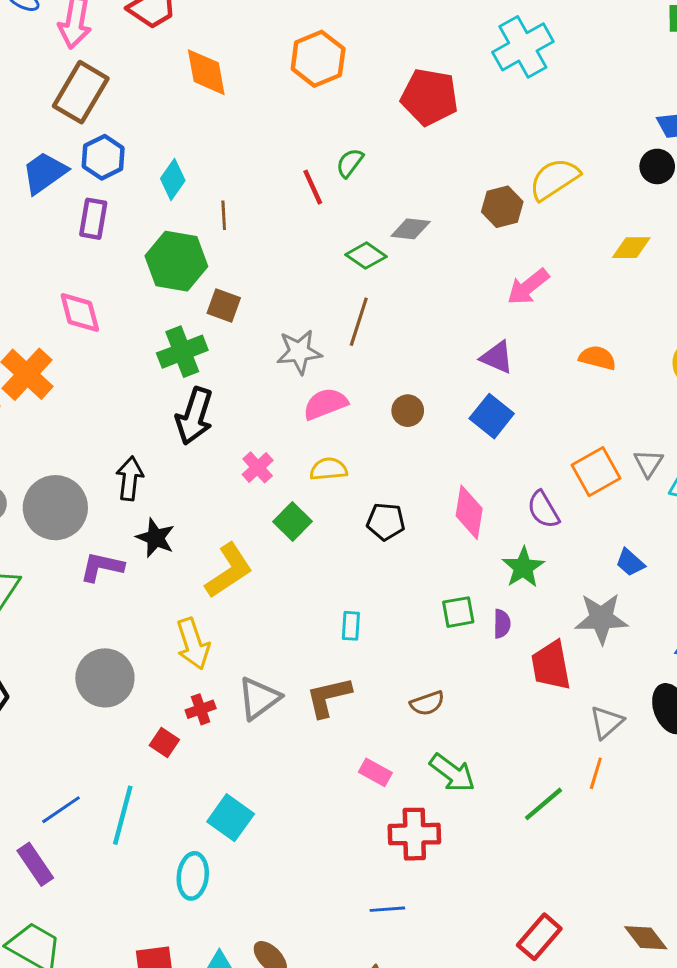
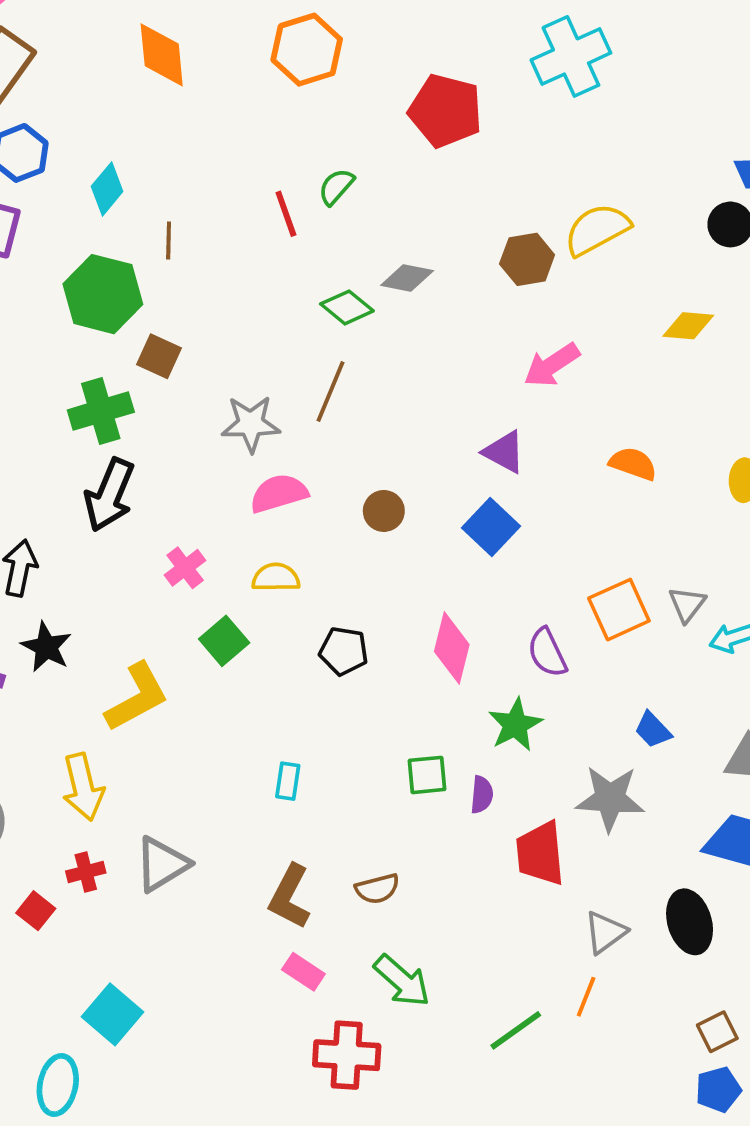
brown L-shape: (329, 697) -> (290, 897), moved, turned -54

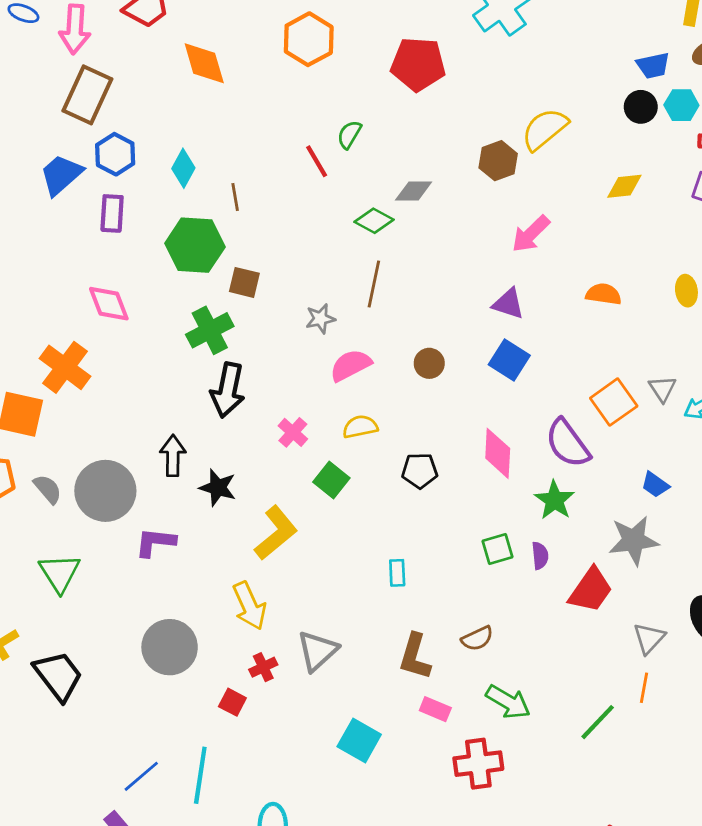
gray star: (251, 424) -> (320, 319), size x0.7
black star: (46, 647) -> (218, 488), moved
purple semicircle: (547, 653) -> (568, 443), size x1.4
red trapezoid: (540, 853) -> (591, 590), turned -129
cyan square: (113, 1014) -> (359, 740), moved

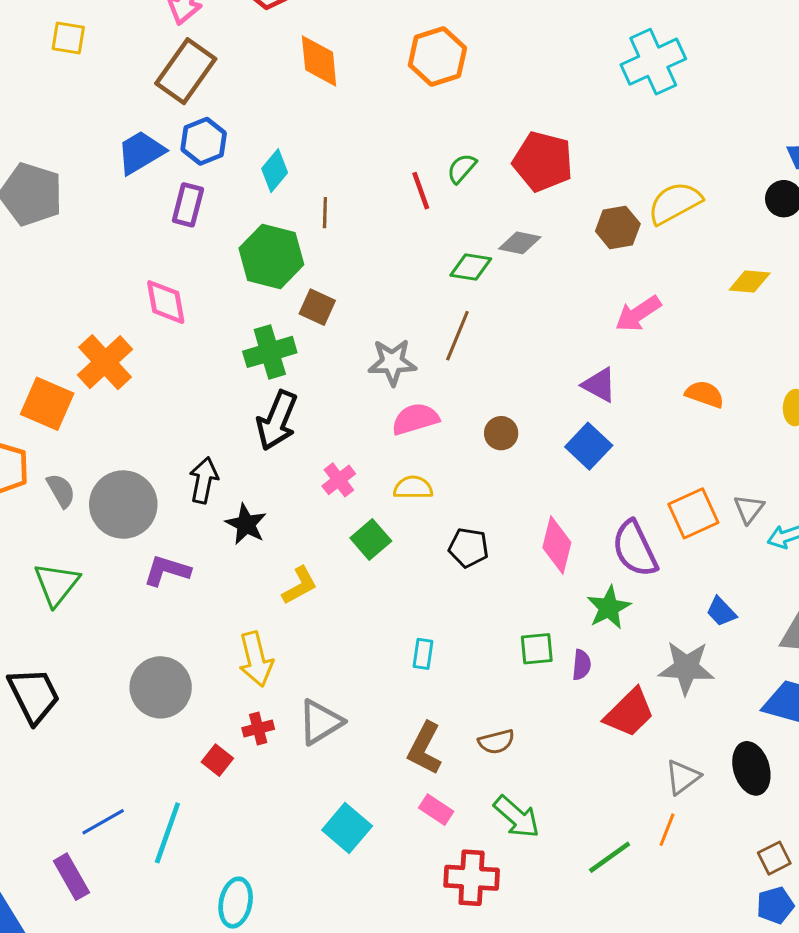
red pentagon: (418, 64) -> (543, 162), moved
green diamond: (374, 221) -> (471, 267), turned -30
gray star: (320, 319) -> (392, 362), size x1.4
yellow L-shape: (276, 533) -> (300, 586), size x0.7

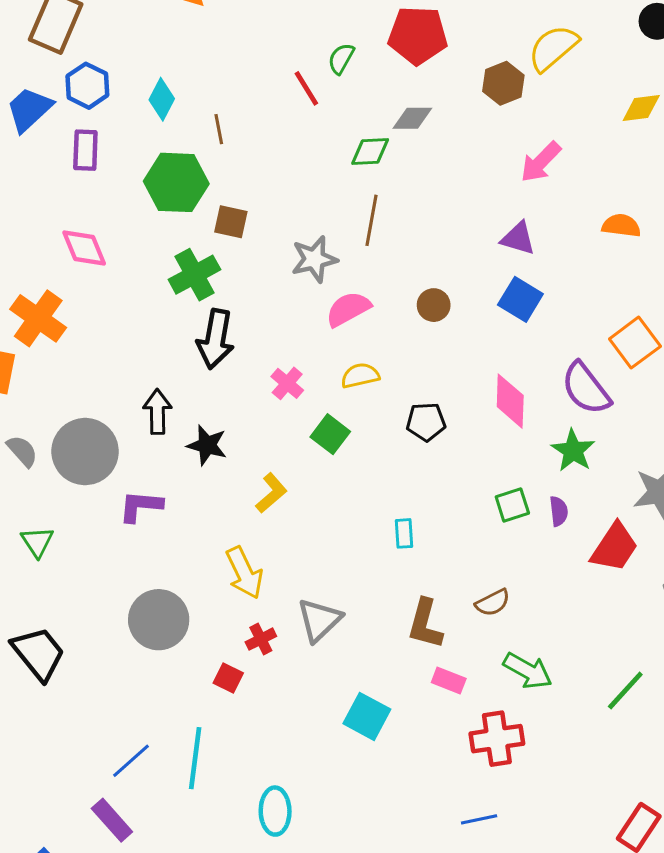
green triangle: (57, 584) -> (37, 542), size x0.7

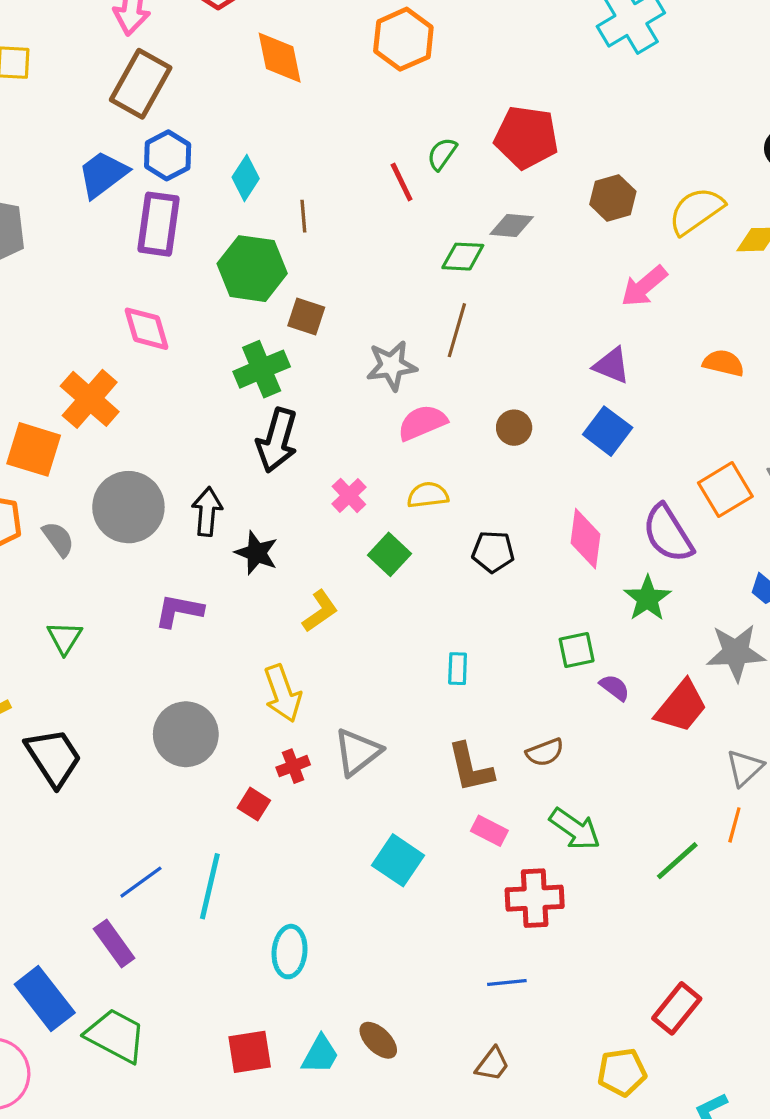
yellow semicircle: (553, 48) -> (696, 211), moved
purple rectangle: (85, 150) -> (159, 224), size x1.4
gray circle: (85, 452) -> (128, 507), moved
purple semicircle: (559, 511) -> (615, 688), moved, turned -52
brown L-shape: (425, 624) -> (470, 768), turned -34

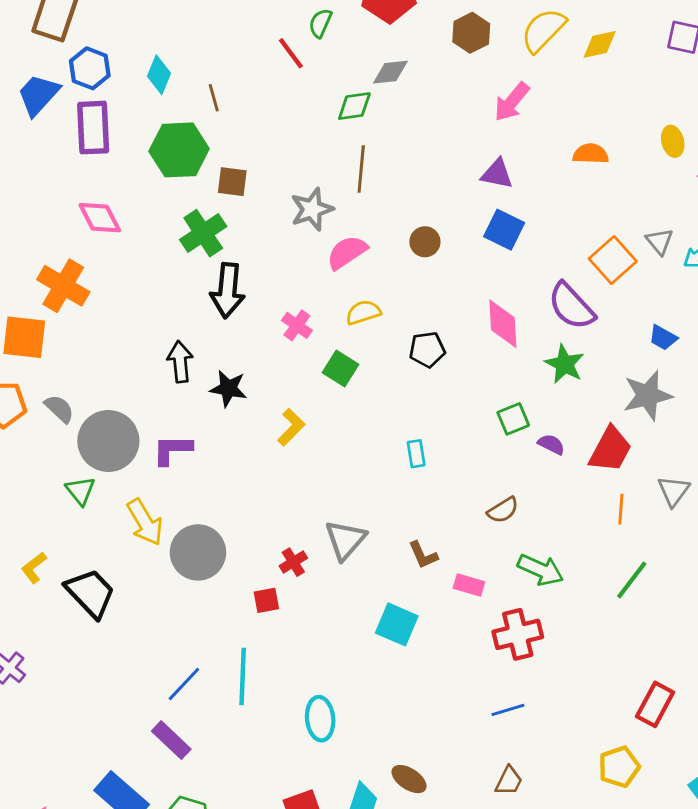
gray circle: (128, 507) -> (108, 441), moved
yellow arrow: (283, 693) -> (145, 522), moved
brown L-shape: (470, 768) -> (423, 555), moved, size x0.7
red square: (254, 804) -> (266, 600), turned -32
orange line: (734, 825) -> (621, 509), moved

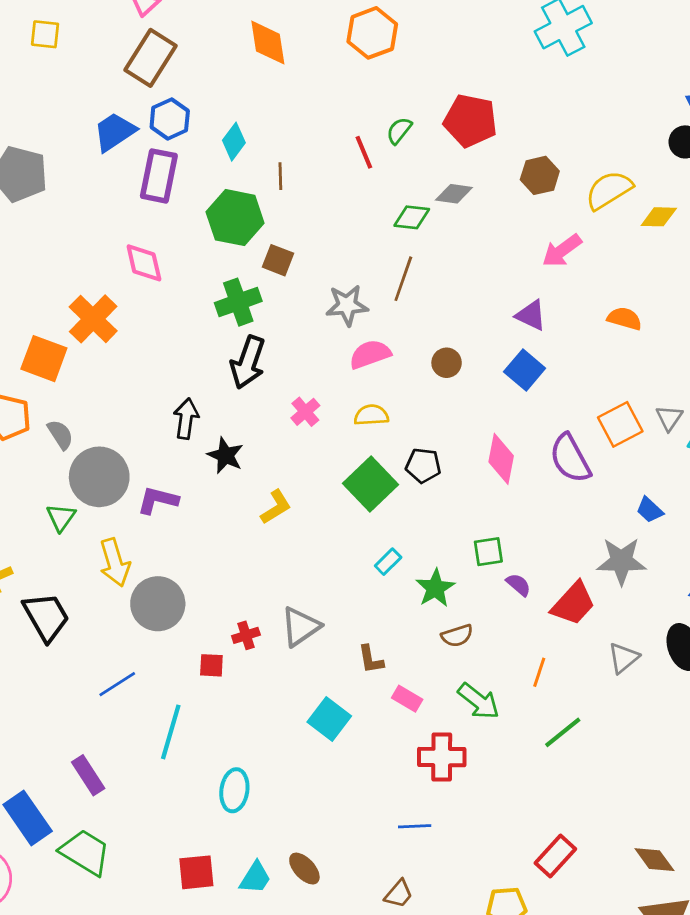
green star: (565, 364) -> (435, 588), moved
green square: (341, 368) -> (370, 484), moved, size x1.5
cyan rectangle: (416, 454) -> (388, 562), turned 40
orange line: (621, 509) -> (539, 672), moved
blue line: (184, 684) -> (117, 684), moved

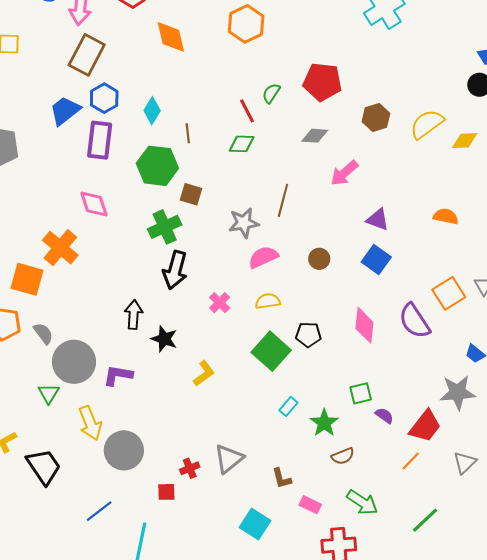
green diamond: (412, 217) -> (242, 144), moved
pink arrow: (562, 251) -> (344, 173), moved
orange line: (539, 672) -> (411, 461), moved, turned 30

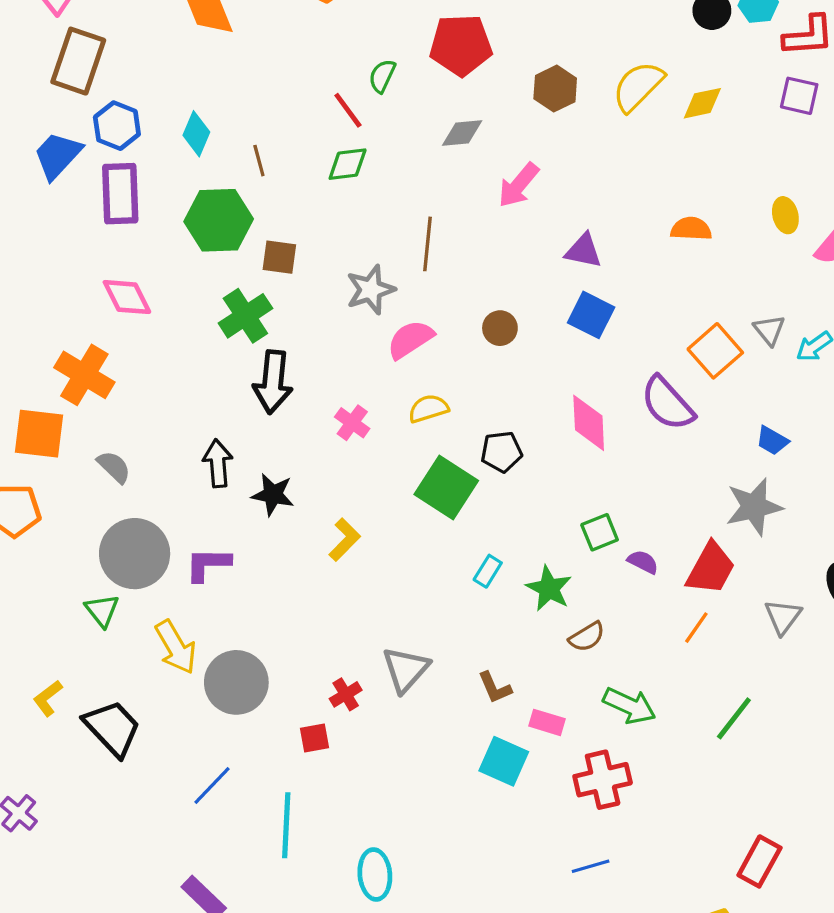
gray semicircle: (43, 333) -> (114, 467), moved
cyan square: (255, 524) -> (504, 761), moved

